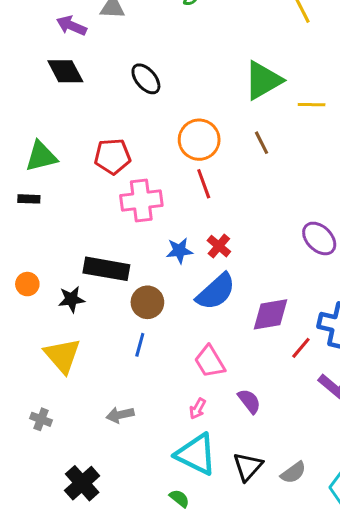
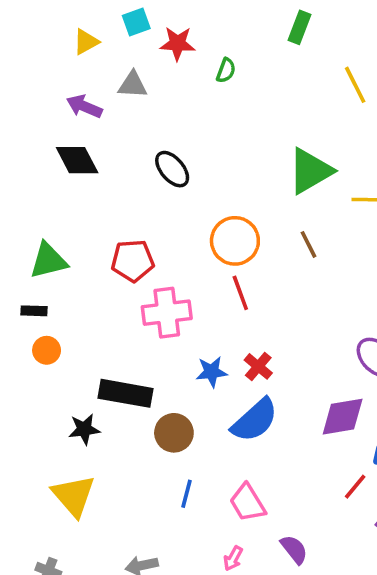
orange circle: (27, 284) -> (47, 350), moved
purple diamond: (271, 314) -> (343, 417), moved
blue line: (140, 345) -> (186, 494), moved

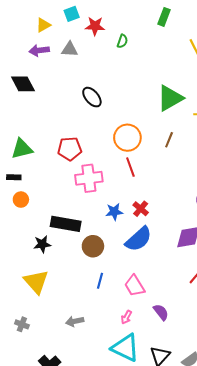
purple arrow: (84, 106) -> (39, 50), moved, turned -30
black diamond: (77, 160) -> (23, 84), moved
brown line: (308, 244) -> (169, 140), turned 49

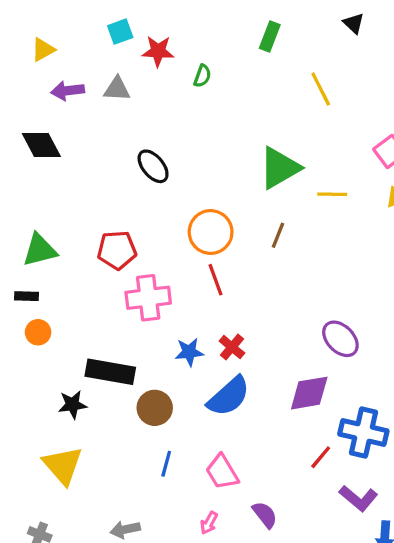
yellow triangle: (43, 25) -> (43, 50), moved

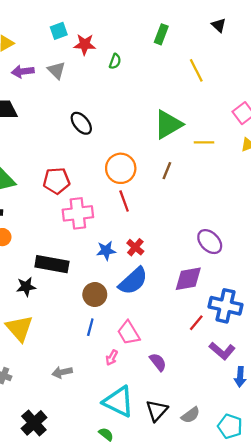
gray triangle: (117, 89) -> (56, 70), turned 42
brown circle: (155, 408) -> (95, 295), moved
pink arrow: (209, 523) -> (112, 358), moved

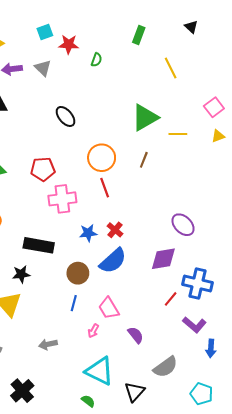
black star: (26, 287) -> (21, 274), moved
black triangle: (157, 411) -> (135, 392), moved
gray semicircle: (191, 415) -> (165, 367), moved, size x1.4

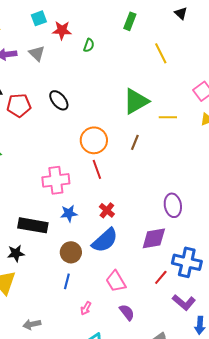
red pentagon: (43, 169) -> (19, 105), moved
purple ellipse: (183, 225) -> (173, 205), turned 35
blue star: (88, 233) -> (69, 213), moved
pink trapezoid: (109, 308) -> (116, 281), moved
gray arrow: (48, 344) -> (32, 324), moved

